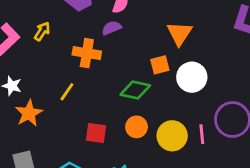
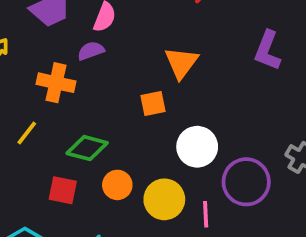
white circle: (192, 77) -> (197, 147), moved
green diamond: (135, 90) -> (87, 148), moved
pink line: (202, 134) -> (206, 214), moved

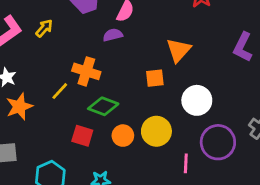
orange cross: (56, 83) -> (86, 71), moved
white circle: (197, 147) -> (197, 100), moved
yellow circle: (164, 199) -> (156, 131), moved

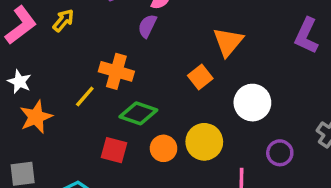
purple semicircle: (113, 35) -> (147, 26), turned -48
orange square: (155, 78) -> (200, 77), turned -30
purple circle: (218, 142) -> (280, 153), size x0.6

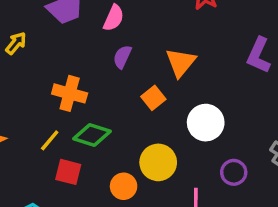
purple semicircle: (147, 26) -> (122, 57), moved
yellow line: (85, 96) -> (50, 140), moved
orange circle: (164, 148) -> (124, 186), moved

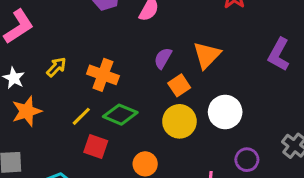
yellow arrow: (16, 43) -> (56, 67), moved
purple semicircle: (122, 57) -> (163, 58), moved
yellow circle: (158, 162) -> (179, 121), moved

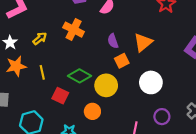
purple semicircle: (163, 58) -> (113, 41), turned -56
orange cross: (103, 75) -> (74, 30), moved
yellow line: (81, 116) -> (42, 72), moved, turned -64
yellow circle: (179, 121) -> (106, 85), moved

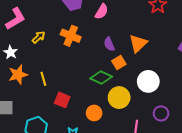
yellow arrow: (40, 38) -> (39, 37), moved
green diamond: (79, 76) -> (101, 77), moved
yellow circle: (106, 85) -> (119, 98), moved

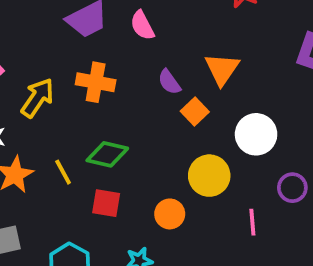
pink semicircle: (102, 12) -> (142, 25), turned 133
yellow arrow: (39, 37) -> (38, 98), size x1.5
green diamond: (101, 77) -> (107, 154), moved

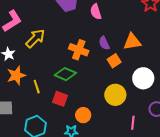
orange triangle: (222, 69) -> (132, 42), turned 36
orange cross: (96, 82) -> (79, 50), moved
yellow line: (63, 172) -> (37, 87), moved
orange circle: (170, 214) -> (83, 115), moved

